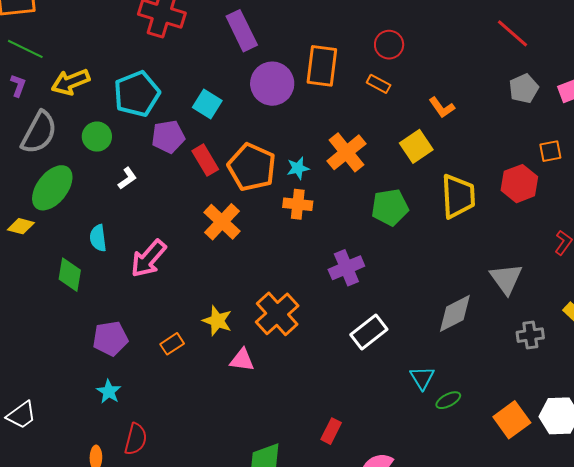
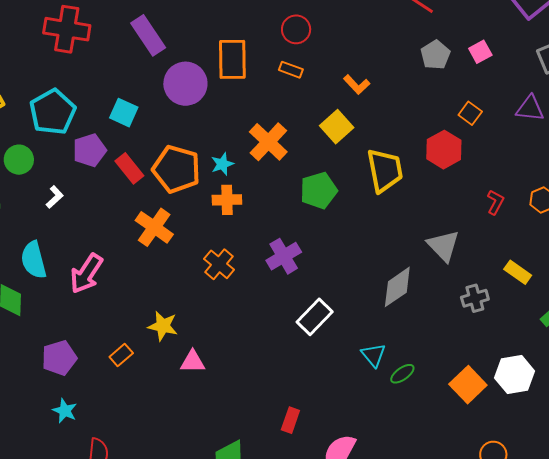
orange square: (550, 151) -> (470, 113), turned -35
cyan semicircle: (98, 238) -> (34, 260), size x1.4
orange cross: (277, 314) -> (219, 264), moved, size x0.7

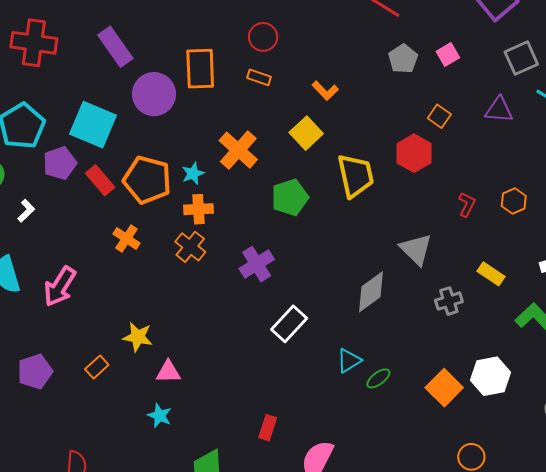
cyan square: (124, 113) -> (93, 125), size x1.6
orange cross: (154, 227) -> (126, 238), size x0.7
orange cross: (219, 264) -> (190, 247), moved
cyan triangle: (373, 355) -> (349, 361), turned 40
cyan star: (65, 411) -> (160, 416), moved

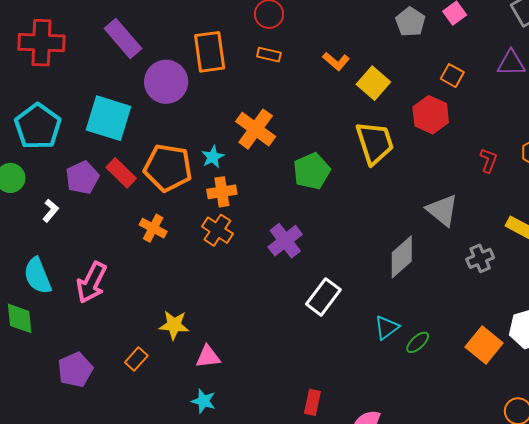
yellow square: (306, 133) -> (373, 83), moved
purple pentagon: (60, 163) -> (82, 178), moved

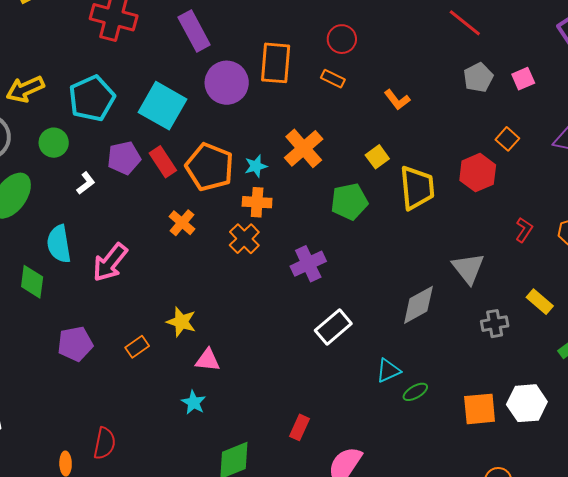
yellow square: (373, 83) -> (377, 157), moved, size x0.7
orange square: (484, 345) -> (480, 409), turned 33

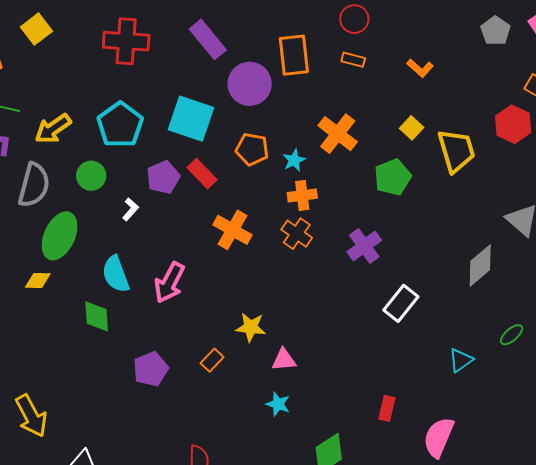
orange pentagon: (210, 167) -> (252, 149), moved, size x0.7
orange cross: (182, 223) -> (232, 230), size x1.4
cyan triangle: (388, 371) -> (461, 360), moved
green ellipse: (415, 392) -> (512, 335), moved

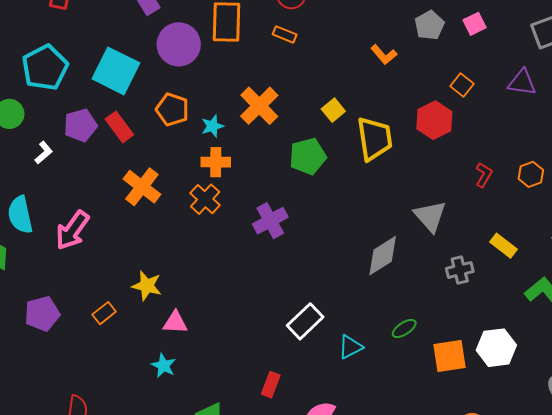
orange L-shape: (420, 68) -> (384, 55), moved
white rectangle: (401, 303) -> (305, 321), moved

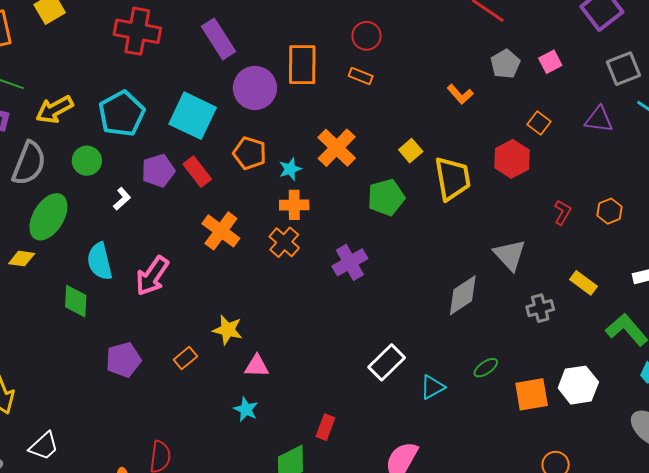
red rectangle: (271, 385) -> (325, 427), moved

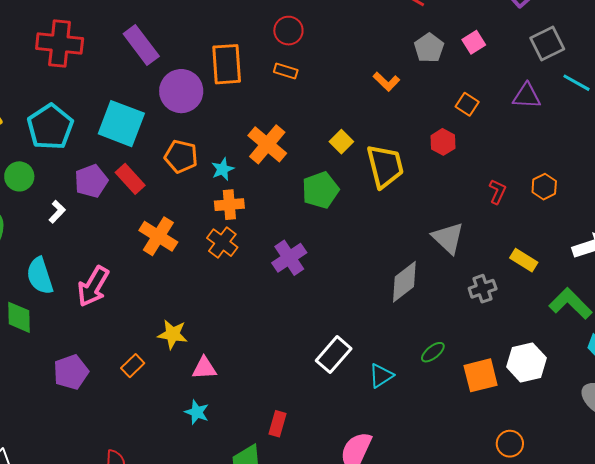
red hexagon: (512, 159) -> (443, 142), size x0.7

